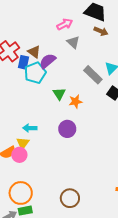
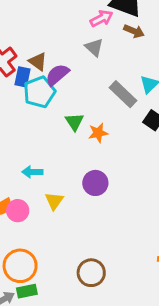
pink arrow: (65, 24) -> (101, 18), moved
purple circle: (67, 129) -> (95, 183), moved
yellow triangle: (23, 143) -> (54, 201), moved

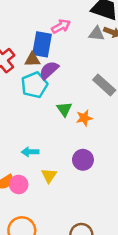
pink arrow: (101, 18) -> (61, 26), moved
gray triangle: (94, 47) -> (96, 34), moved, turned -35
brown triangle: (38, 62) -> (32, 60), turned -35
blue rectangle: (23, 77) -> (42, 44), moved, size x1.5

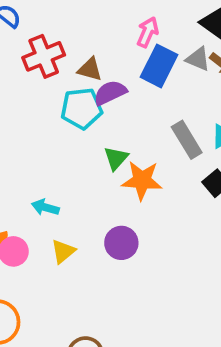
pink arrow: (61, 26) -> (148, 32), turned -54
blue rectangle: (42, 44) -> (159, 66), moved
orange star: (84, 118) -> (142, 180), size x1.5

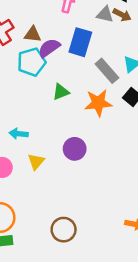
blue rectangle: (159, 66) -> (80, 42), moved
green triangle: (116, 158) -> (61, 92), turned 36
orange star: (142, 180) -> (98, 103), moved

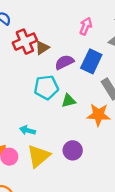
brown triangle: (33, 34) -> (42, 48), moved, turned -48
cyan pentagon: (32, 62) -> (46, 87), moved
yellow triangle: (36, 162) -> (39, 156), size x1.6

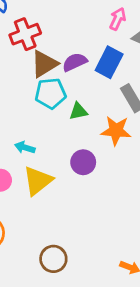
pink arrow: (86, 26) -> (118, 19), moved
brown triangle: (42, 48) -> (44, 64), moved, size x1.5
purple circle: (73, 150) -> (83, 162), moved

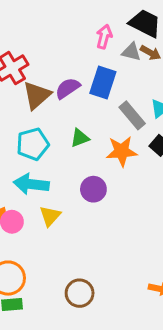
cyan pentagon: (51, 93) -> (33, 144), moved
cyan arrow: (25, 147) -> (31, 184), size x1.6
yellow triangle: (38, 181) -> (50, 216), size x0.7

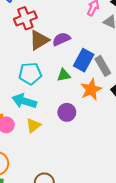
blue rectangle: (103, 82) -> (84, 60), moved
orange star: (122, 151) -> (91, 89), turned -30

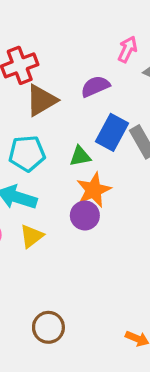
purple semicircle: (61, 39) -> (95, 86), moved
orange star: (91, 89) -> (94, 190), moved

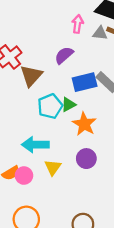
blue rectangle: (112, 132) -> (85, 82), turned 65
cyan pentagon: (27, 153) -> (50, 106), moved
purple circle: (85, 215) -> (86, 159), moved

